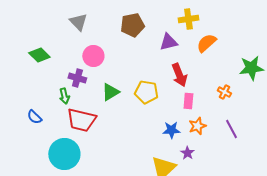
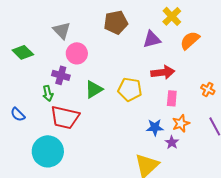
yellow cross: (188, 19) -> (172, 16), turned -36
gray triangle: (78, 22) -> (62, 30), moved
red arrow: (179, 75) -> (163, 72), turned -75
purple star: (187, 153) -> (172, 142), moved

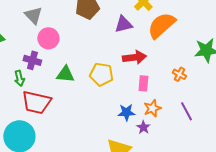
orange semicircle: (190, 40) -> (161, 25), size x1.4
green triangle: (94, 89) -> (65, 74), turned 36

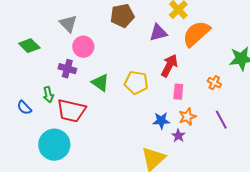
red arrow: (134, 57) -> (169, 66), turned -55
green triangle: (65, 74) -> (100, 83), turned 30
green arrow: (19, 78) -> (48, 95), moved

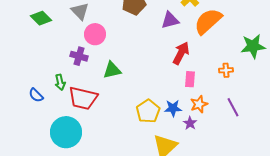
green diamond: (29, 46) -> (41, 18), moved
green triangle: (100, 83) -> (112, 70), turned -48
yellow pentagon: (136, 83) -> (148, 111), moved, turned 30
orange cross: (214, 83) -> (226, 70), turned -32

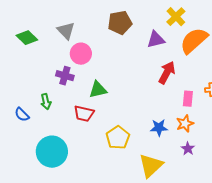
pink rectangle: (190, 79) -> (188, 99), moved
red trapezoid: (83, 98) -> (84, 114), moved, size x0.7
yellow pentagon: (148, 111) -> (118, 138), moved
purple star: (190, 123) -> (188, 149), moved

